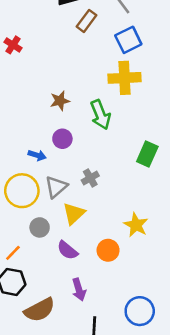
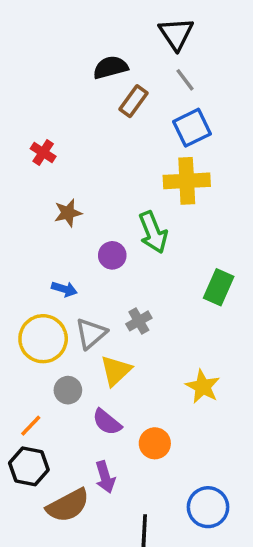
red cross: (13, 45) -> (43, 153), moved
brown star: (60, 101) -> (68, 213), moved
purple circle: (62, 139) -> (112, 255), moved
orange circle: (108, 250) -> (155, 443), moved
purple arrow: (79, 290) -> (105, 477), moved

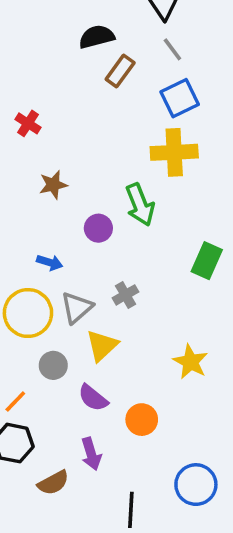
brown semicircle: (68, 505) -> (53, 483), size x0.7

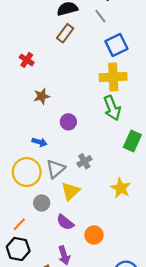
gray line: (172, 49) -> (100, 16), moved
brown rectangle: (120, 71) -> (65, 33), moved
green arrow: (140, 205) -> (112, 108), moved
yellow star: (190, 362) -> (121, 188), moved

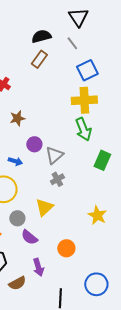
purple circle: (68, 122) -> (34, 144), moved
gray triangle: (56, 169) -> (54, 155), moved
yellow star: (121, 188) -> (97, 215), moved
purple semicircle: (65, 222) -> (29, 237), moved

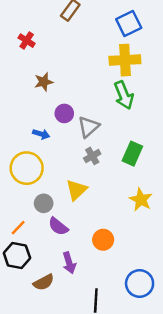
green rectangle: (102, 160) -> (132, 154), moved

